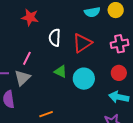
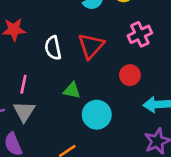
red circle: (119, 73) -> (130, 75), moved
cyan circle: (84, 79) -> (97, 115), moved

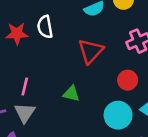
white semicircle: (53, 48) -> (45, 27), moved
cyan circle: (97, 115) -> (118, 115), moved

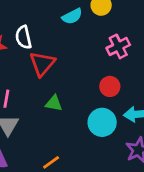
red triangle: (91, 51) -> (42, 64), moved

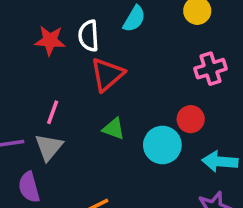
cyan semicircle: (72, 16) -> (134, 19), moved, turned -42
cyan circle: (102, 122) -> (162, 145), moved

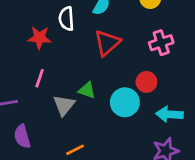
red star: (50, 40) -> (39, 38), moved
red triangle: (107, 74) -> (107, 43), moved
gray triangle: (49, 147) -> (64, 105), moved

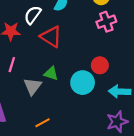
white semicircle: (66, 19) -> (33, 15), turned 42
red triangle: (107, 43) -> (51, 37), moved, turned -45
pink cross: (161, 43) -> (106, 22), moved

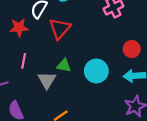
red triangle: (51, 37) -> (60, 29), turned 45
red circle: (100, 65) -> (132, 49), moved

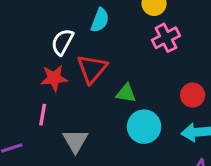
red star: (19, 28) -> (54, 78), moved
green triangle: (64, 65) -> (126, 93), moved

